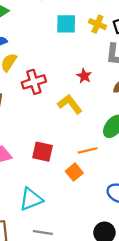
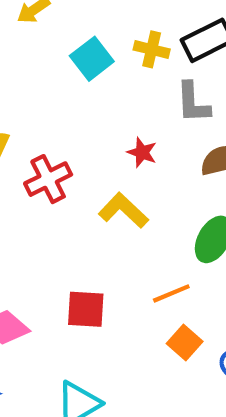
cyan square: (66, 24) -> (92, 59), turned -30
orange square: (74, 172) -> (185, 343), moved

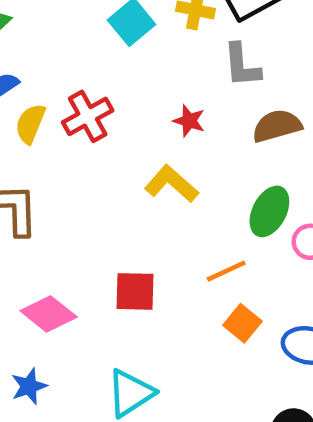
red cross: (48, 179) -> (88, 116), moved

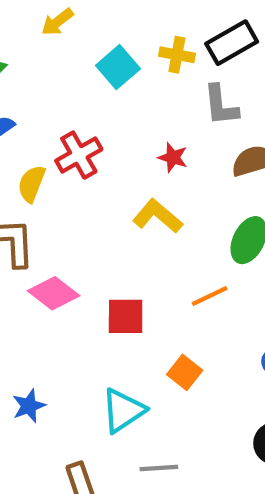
yellow semicircle: (30, 124) -> (32, 184), moved
pink diamond: (49, 314) -> (54, 293), moved
orange square: (242, 323) -> (185, 372), moved

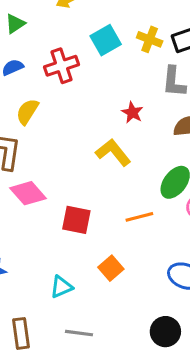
red cross: (79, 155) -> (61, 66), moved
cyan triangle: (123, 410) -> (61, 287), size x0.7

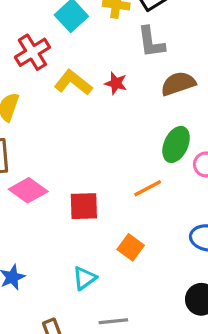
yellow L-shape: (113, 152) -> (73, 83), moved

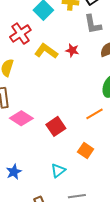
red square: (84, 206) -> (56, 126), turned -30

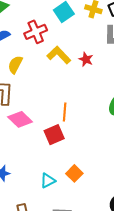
orange line: (94, 114) -> (65, 112), moved, turned -66
orange square: (86, 150) -> (74, 173), moved

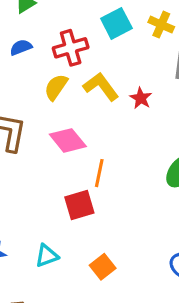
yellow semicircle: (15, 65) -> (56, 87), moved
pink diamond: (20, 119) -> (68, 140), moved
cyan triangle: (48, 181) -> (47, 256), moved

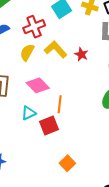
cyan triangle: (47, 256) -> (29, 113), moved

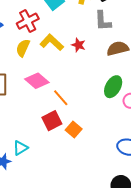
orange line: (60, 104) -> (61, 98), turned -42
cyan triangle: (29, 113) -> (20, 148), moved
orange square: (67, 163) -> (74, 129), moved

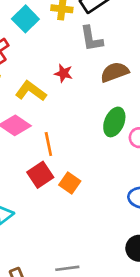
yellow L-shape: (52, 42) -> (31, 91), moved
orange line: (61, 98) -> (48, 144), turned 36

